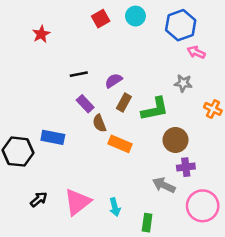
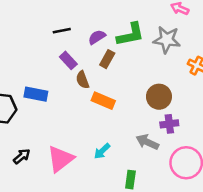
gray star: (183, 83) -> (167, 40), size x1.5
green L-shape: (155, 109) -> (130, 34), moved
cyan arrow: (115, 207) -> (102, 151), moved, turned 60

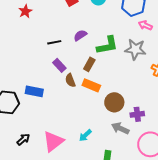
purple semicircle: (97, 37) -> (80, 35), moved
brown circle: (159, 97) -> (114, 102), moved
orange rectangle: (103, 101) -> (91, 85), moved

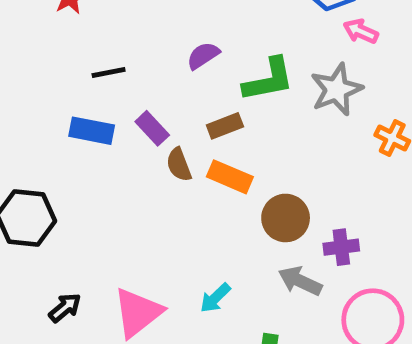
black line: (54, 42) -> (109, 73), moved
gray star: (135, 49) -> (336, 89), turned -30
brown rectangle: (89, 64) -> (225, 126), turned 40
blue rectangle: (34, 91) -> (92, 131), moved

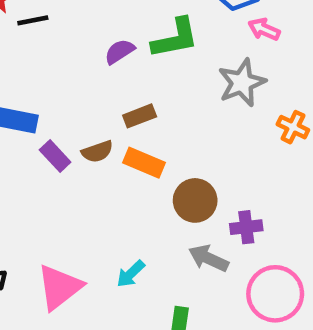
black line: (109, 73) -> (33, 20), moved
green L-shape: (269, 80) -> (175, 38), moved
purple rectangle: (152, 128) -> (55, 156), moved
brown semicircle: (179, 165) -> (97, 152), turned -88

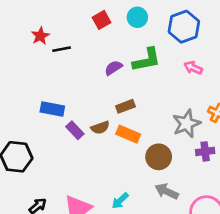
pink arrow: (264, 29) -> (193, 68), moved
gray star: (242, 83) -> (187, 124), moved
purple cross: (246, 227) -> (205, 151), moved

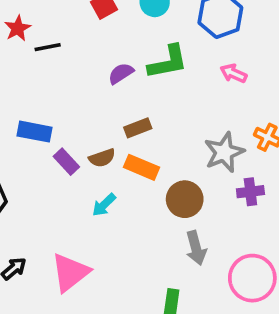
gray arrow: (167, 191) -> (196, 248), turned -130
cyan arrow: (120, 201) -> (104, 205), moved

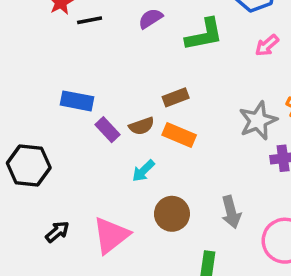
purple semicircle: (121, 73) -> (150, 19), moved
pink arrow: (234, 73) -> (267, 45), turned -65
brown circle: (185, 199) -> (172, 214), moved

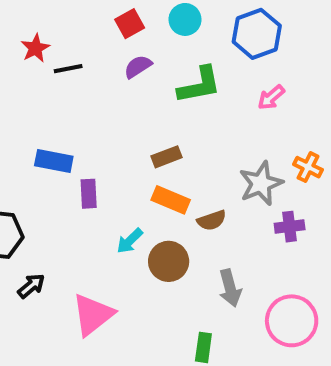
brown semicircle: (142, 126) -> (212, 220), moved
purple rectangle: (107, 130) -> (89, 194), turned 40
brown circle: (172, 214) -> (169, 261), moved
black arrow: (57, 232) -> (31, 286), moved

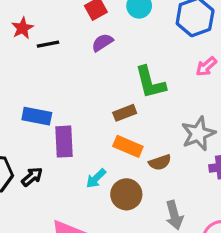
green L-shape: (199, 85) -> (150, 82), moved, turned 87
purple rectangle: (89, 194) -> (64, 142), size x1.4
black arrow: (31, 286) -> (32, 177), moved

